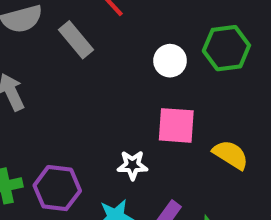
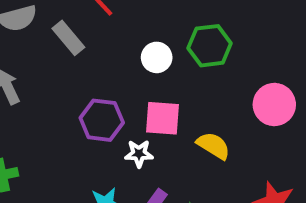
white star: (132, 165) -> (139, 154), moved
purple hexagon: (57, 188) -> (102, 120), moved

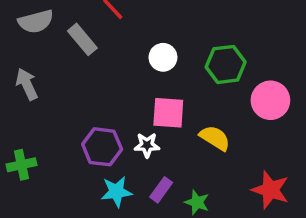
green hexagon: (210, 46) -> (226, 64), moved
purple hexagon: (102, 120) -> (102, 147), moved

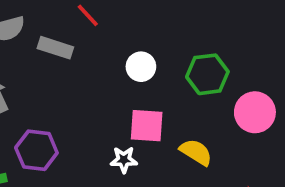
gray rectangle: (82, 39) -> (55, 48), turned -32
purple hexagon: (102, 147) -> (36, 150), moved

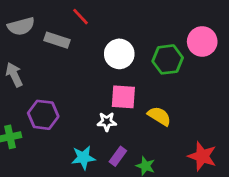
white circle: (141, 67) -> (119, 54), size x1.4
pink circle: (255, 112) -> (202, 41), moved

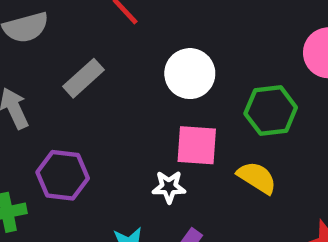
gray rectangle: (57, 40) -> (83, 78), moved, turned -60
green hexagon: (168, 59) -> (271, 111), moved

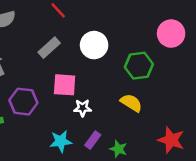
gray rectangle: (83, 78) -> (49, 48), moved
pink square: (197, 145) -> (65, 85), moved

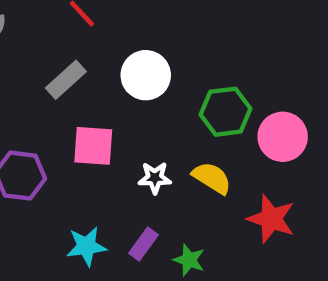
pink circle: (171, 34) -> (283, 137), moved
white star: (83, 108) -> (155, 178), moved
red star: (171, 140) -> (271, 219), moved

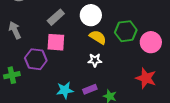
pink square: (93, 146) -> (56, 42), moved
yellow semicircle: (212, 178) -> (98, 37), moved
purple rectangle: (143, 244) -> (90, 89), turned 32

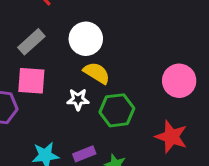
green hexagon: (126, 31) -> (117, 110), moved
white star: (95, 60) -> (78, 99), moved

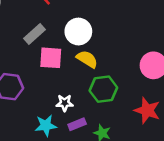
pink square: (31, 81) -> (51, 58), moved
white star: (78, 99) -> (65, 103), moved

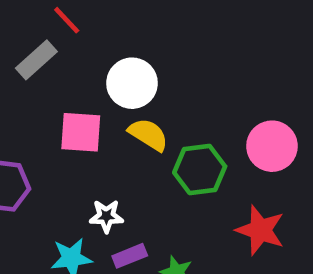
gray rectangle: (34, 34) -> (36, 60), moved
green hexagon: (103, 89) -> (200, 169), moved

